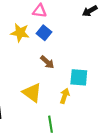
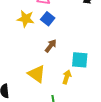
brown arrow: (47, 62) -> (51, 46), turned -96

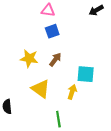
yellow star: (26, 19) -> (29, 58), moved
blue square: (48, 19) -> (52, 31), turned 32

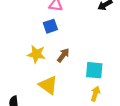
blue square: (52, 31) -> (50, 26), moved
yellow arrow: (72, 92) -> (95, 94), moved

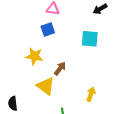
brown arrow: (63, 55) -> (60, 68), moved
cyan square: (94, 70) -> (90, 39), moved

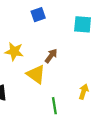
yellow star: (34, 56) -> (14, 51), moved
yellow arrow: (91, 94) -> (84, 92), moved

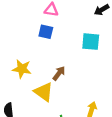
blue square: (38, 15) -> (46, 32), turned 32

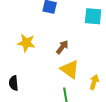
yellow triangle: (44, 92) -> (70, 69), moved

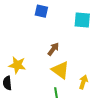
yellow star: (26, 43) -> (17, 65), moved

